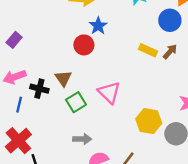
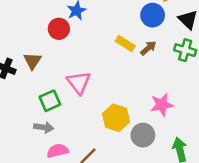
green square: (76, 102) -> (50, 101), moved

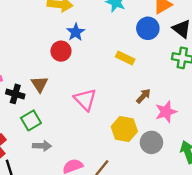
brown arrow: (148, 48) -> (143, 96), moved
green square: (50, 101) -> (31, 120), moved
gray arrow: (44, 127) -> (42, 146), moved

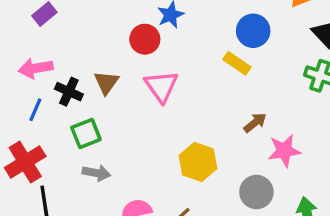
blue circle: (148, 28) -> (253, 31), moved
pink triangle: (85, 100) -> (161, 86), moved
yellow hexagon: (124, 129) -> (198, 162), moved

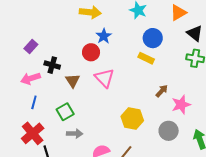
black cross: (69, 92) -> (52, 65), moved

